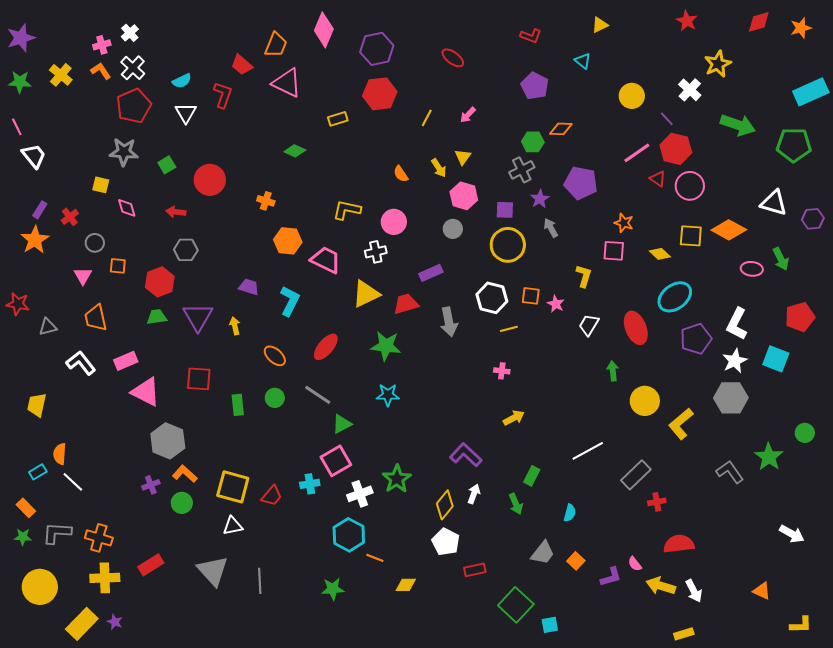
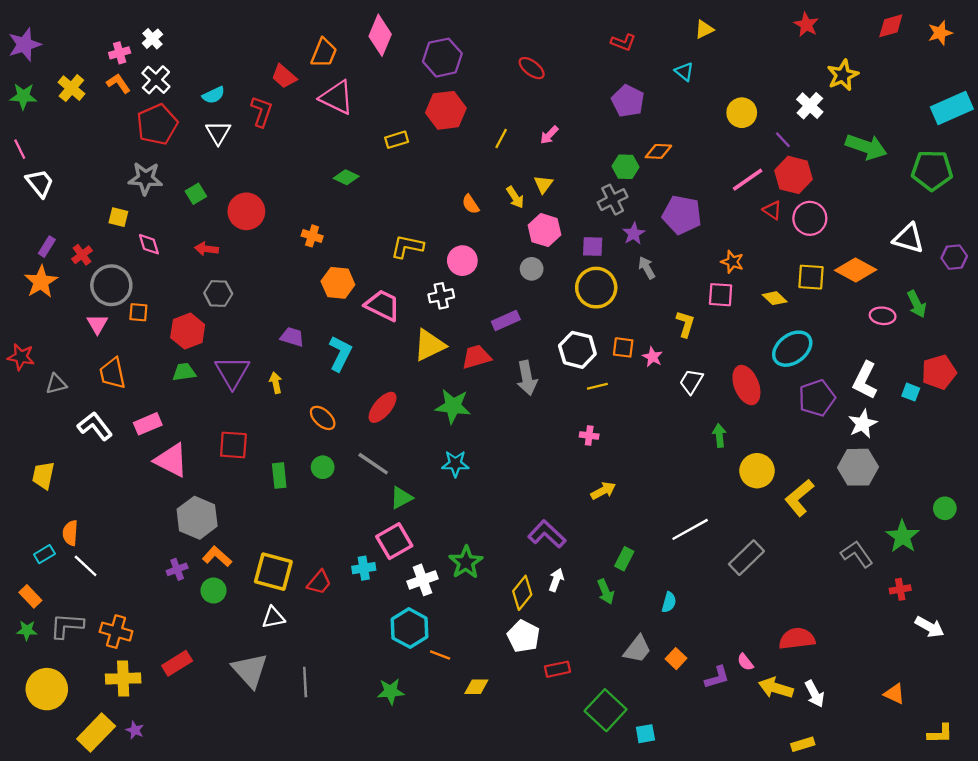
gray circle: (95, 243) -> (111, 285), size x1.8
cyan square: (776, 359) -> (911, 392), moved, size x0.6
red cross: (657, 502) -> (900, 589), moved

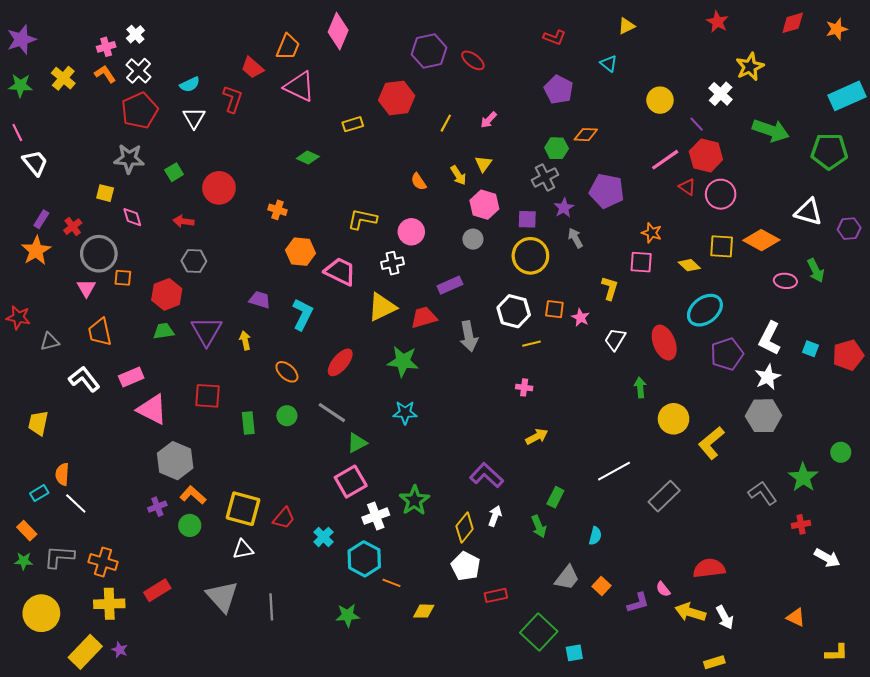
purple hexagon: (442, 58) -> (429, 51), moved
red pentagon: (939, 372) -> (848, 355), moved
cyan cross: (364, 568) -> (323, 537), moved, turned -36

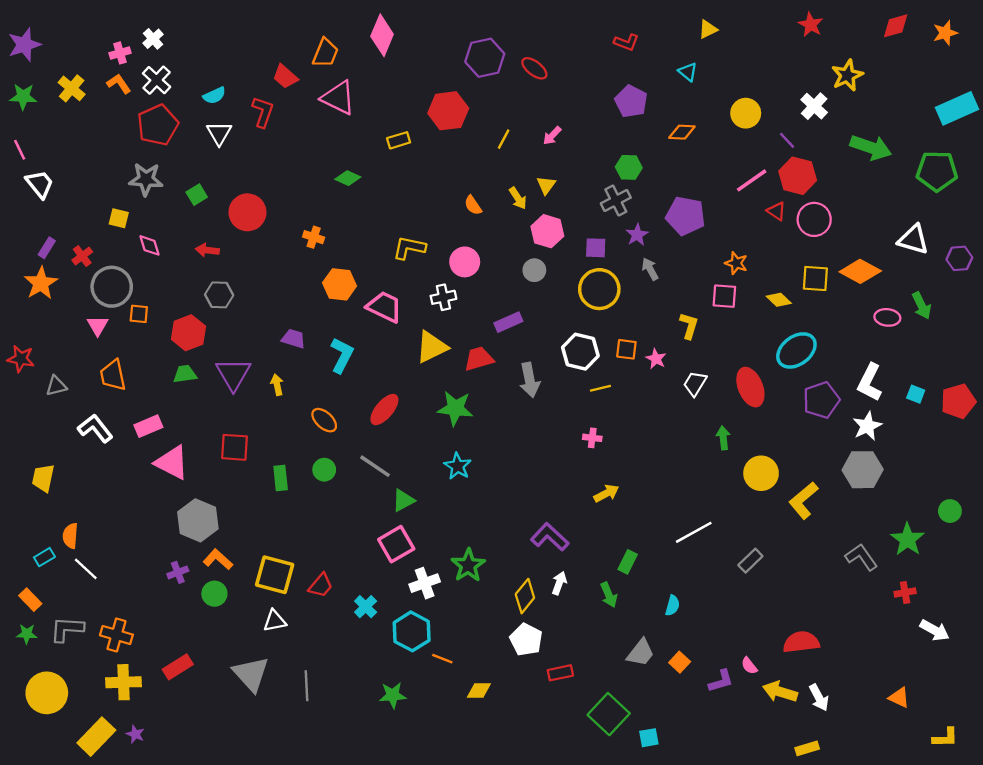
orange diamond: (586, 135) -> (682, 132), moved
cyan star: (405, 413) -> (458, 466), turned 30
gray rectangle: (664, 496) -> (750, 561), size x0.7

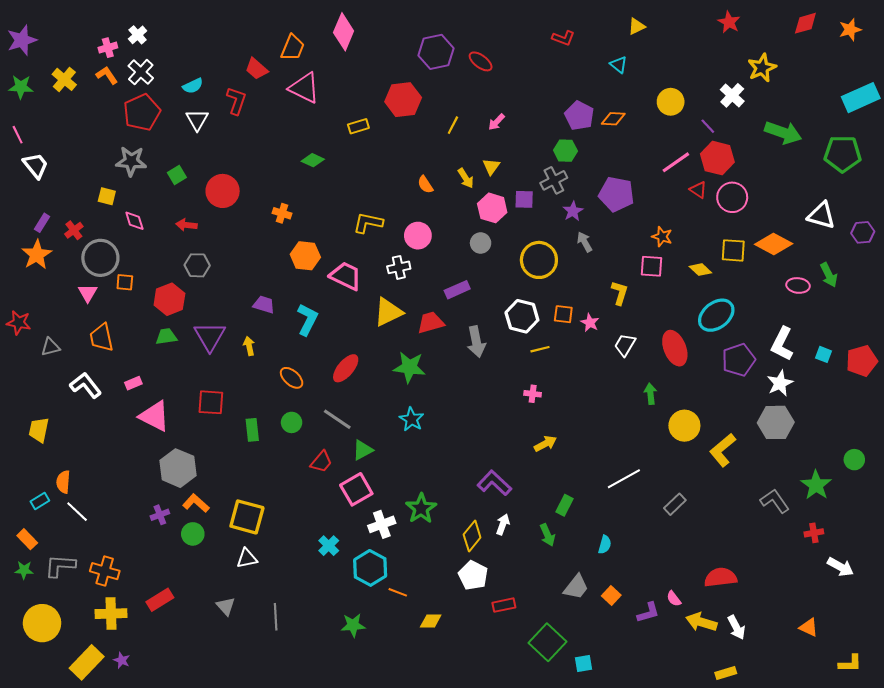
purple pentagon: (631, 101) -> (579, 116), moved
purple square: (596, 248) -> (524, 199), moved
pink rectangle: (148, 426) -> (133, 383), size x0.7
red trapezoid: (321, 585) -> (321, 462), moved
gray triangle: (251, 674) -> (226, 606), size x0.6

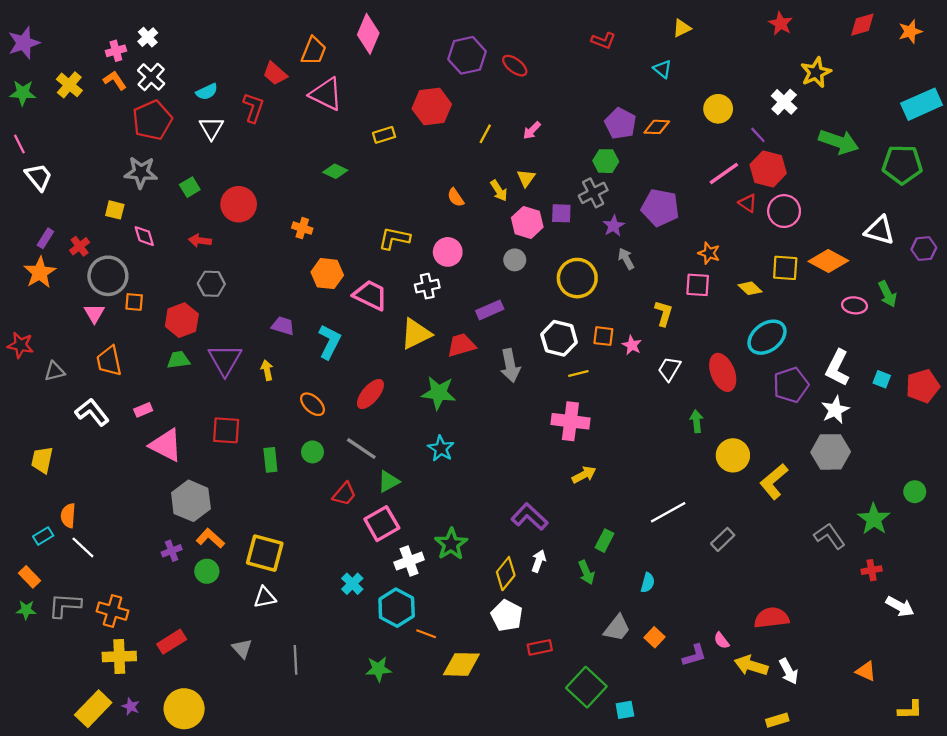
pink cross: (533, 394) -> (570, 421), size x2.0
yellow diamond: (431, 621) -> (461, 664), size x1.6
yellow circle: (42, 623) -> (184, 709), moved

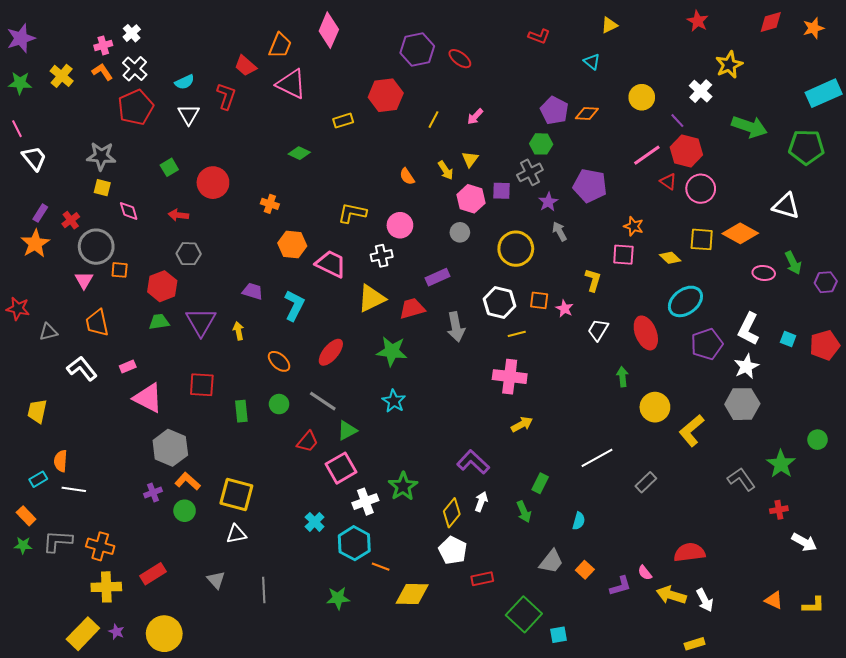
gray star: (141, 172) -> (101, 156), moved
purple hexagon: (924, 249) -> (826, 282), moved
white line: (83, 547) -> (74, 489), turned -35
yellow L-shape: (910, 710) -> (813, 605), moved

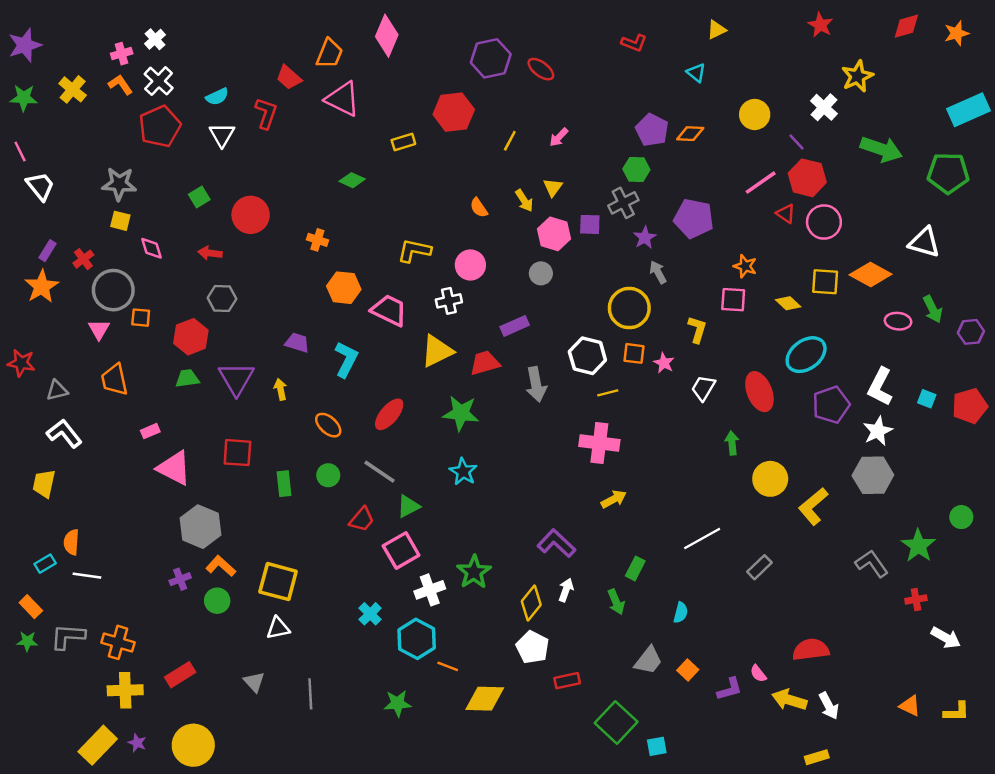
yellow circle: (516, 249) -> (629, 308), moved
white L-shape: (82, 368) -> (64, 433), moved

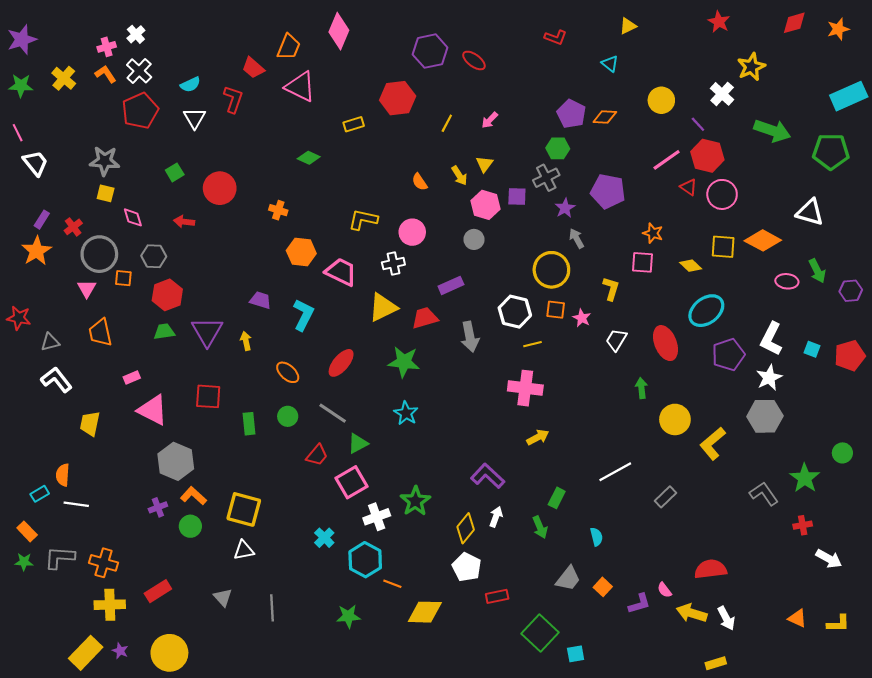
gray hexagon: (222, 298) -> (154, 256), moved
yellow trapezoid: (44, 484) -> (90, 424), moved
cyan semicircle: (681, 613) -> (596, 537), turned -30

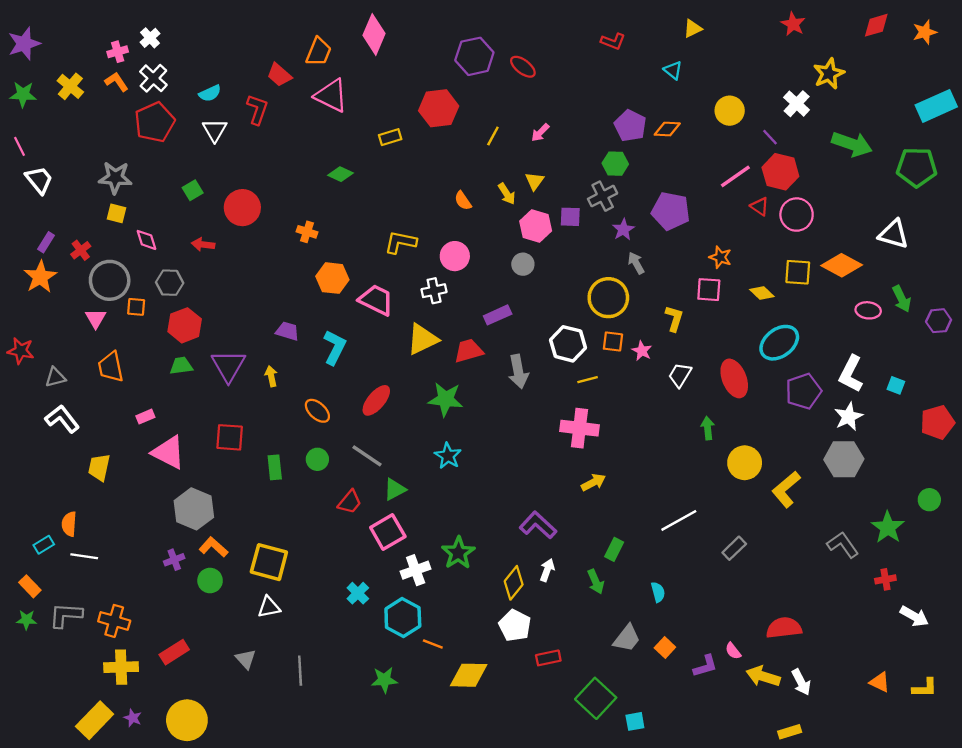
red pentagon: (850, 356) -> (937, 422), moved

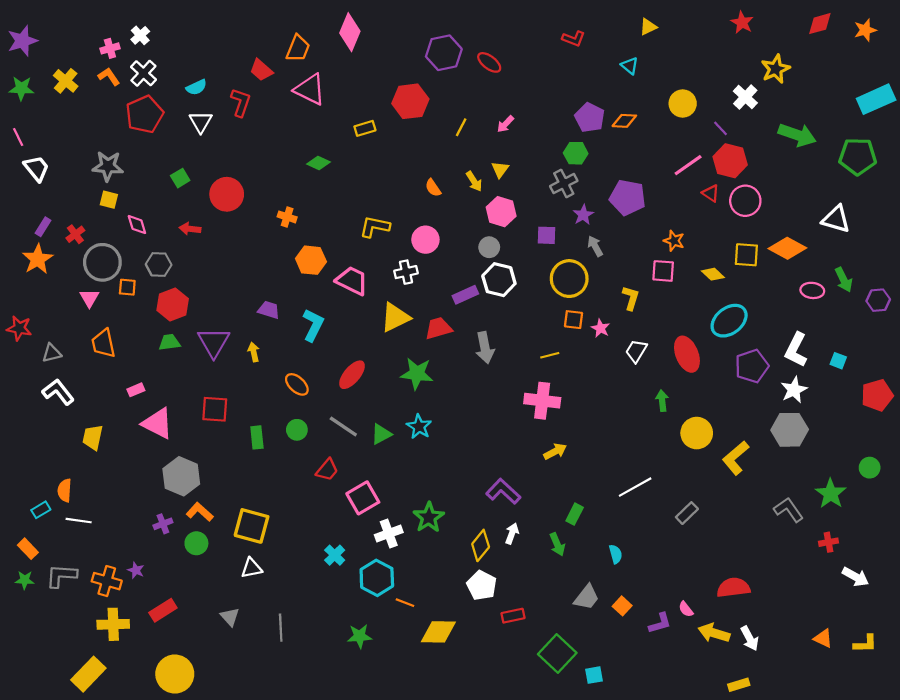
purple square: (570, 217) -> (546, 235), moved
white hexagon: (568, 344) -> (499, 280), moved
green triangle: (395, 489) -> (381, 434), moved
purple star: (133, 718) -> (136, 570), moved

